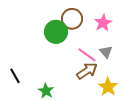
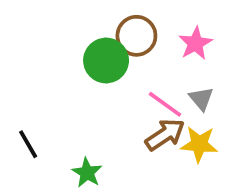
yellow star: (108, 87) -> (199, 144), moved, turned -30

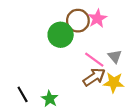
pink star: (195, 43) -> (97, 18), moved
black line: (28, 144) -> (23, 94), moved

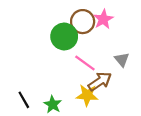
pink line: (94, 60) -> (85, 63), moved
yellow star: (114, 82) -> (87, 95), moved

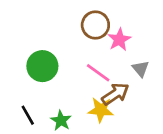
pink star: (103, 19) -> (119, 40), moved
green circle: (64, 36) -> (42, 66), moved

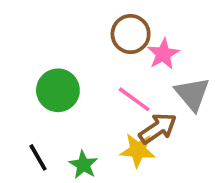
gray triangle: (141, 69) -> (192, 94), size x1.5

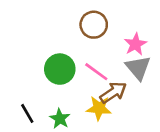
pink star: (163, 54) -> (135, 44), moved
green circle: (58, 90) -> (60, 69), moved

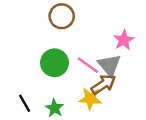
brown circle: (94, 25) -> (62, 16), moved
gray triangle: (138, 68) -> (109, 65), moved

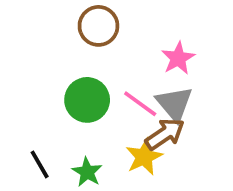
pink star: (124, 40) -> (178, 58), moved
yellow star: (90, 99) -> (144, 157), turned -30

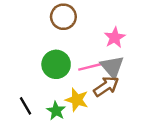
pink line: (140, 104) -> (90, 67), turned -50
yellow star: (144, 157) -> (77, 100), moved, turned -30

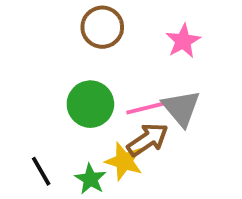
pink star: (115, 37) -> (183, 41), moved
brown arrow: (106, 86) -> (148, 140), moved

